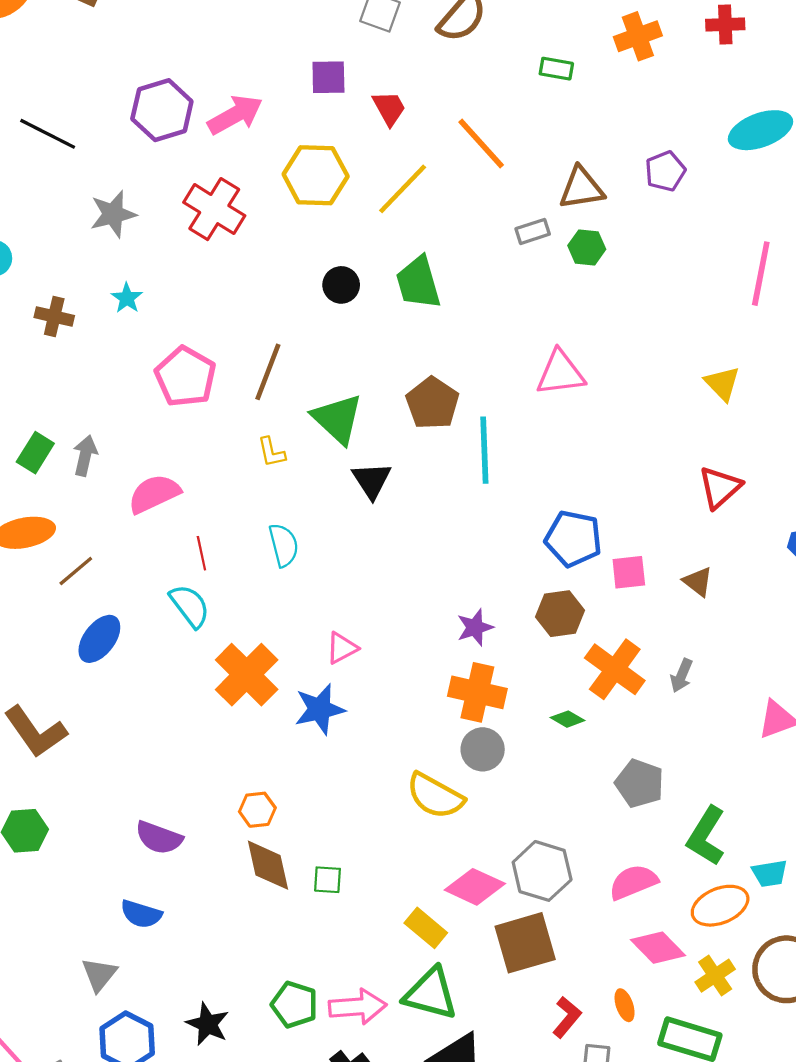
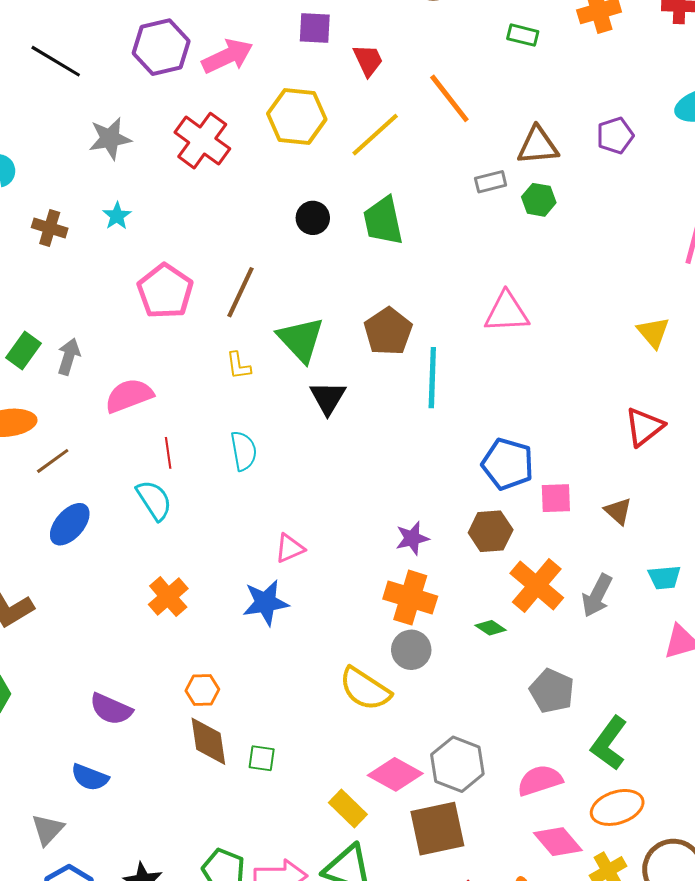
orange cross: (247, 675) -> (168, 597), moved, size x0.7
gray arrow: (681, 676) -> (597, 596), size x1.4
cyan trapezoid: (770, 873) -> (664, 577), moved

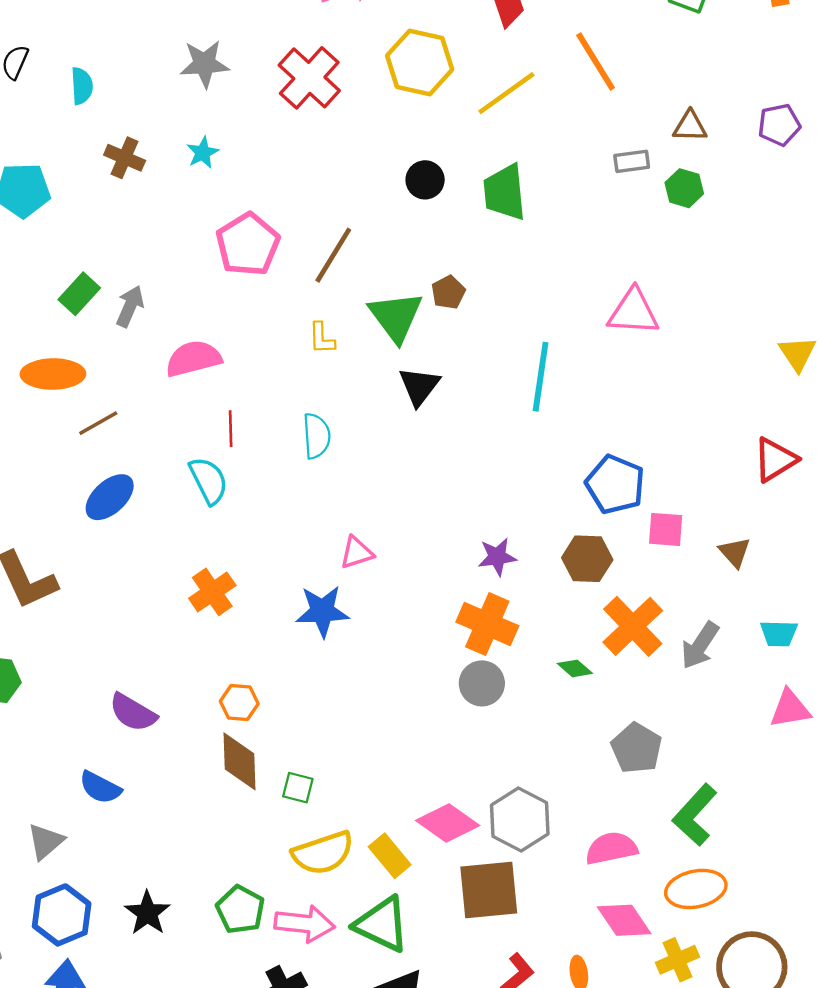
brown triangle: (538, 146) -> (690, 126), size x0.7
brown pentagon: (388, 331) -> (448, 292), moved, size x0.6
yellow semicircle: (365, 689) -> (323, 853), moved, turned -58

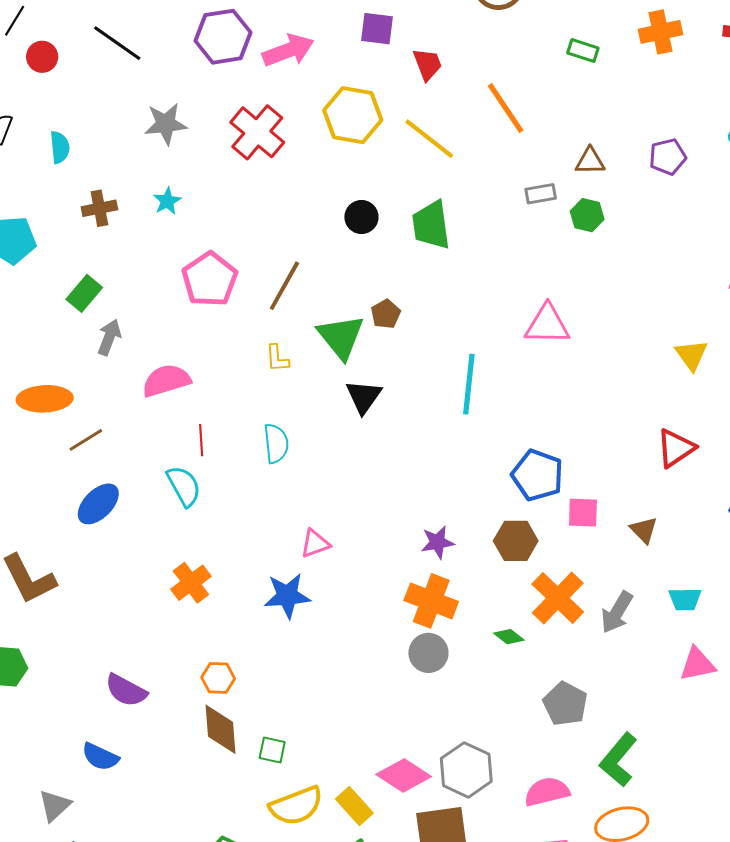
yellow line: (506, 93) -> (429, 139), turned 76
brown cross: (125, 158) -> (99, 208), turned -32
green rectangle: (79, 294) -> (84, 293), moved

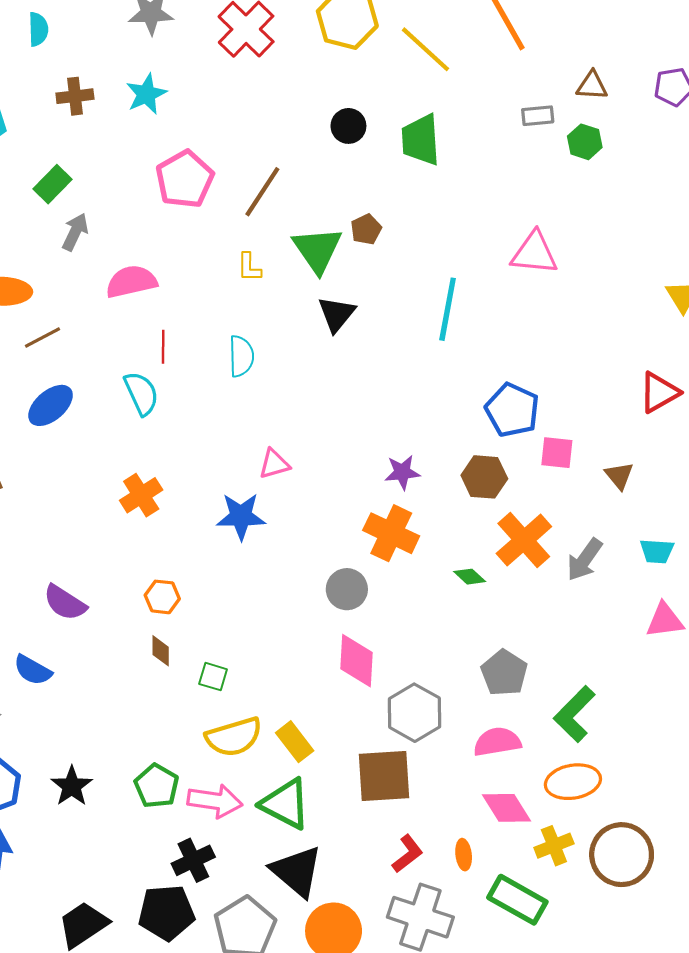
cyan star: (167, 201) -> (146, 94), size x1.4
gray circle: (428, 653) -> (347, 589), moved
gray pentagon: (565, 704) -> (504, 673), moved
brown diamond: (221, 729) -> (161, 651), size x0.6
pink diamond: (404, 775) -> (356, 661), moved, turned 56

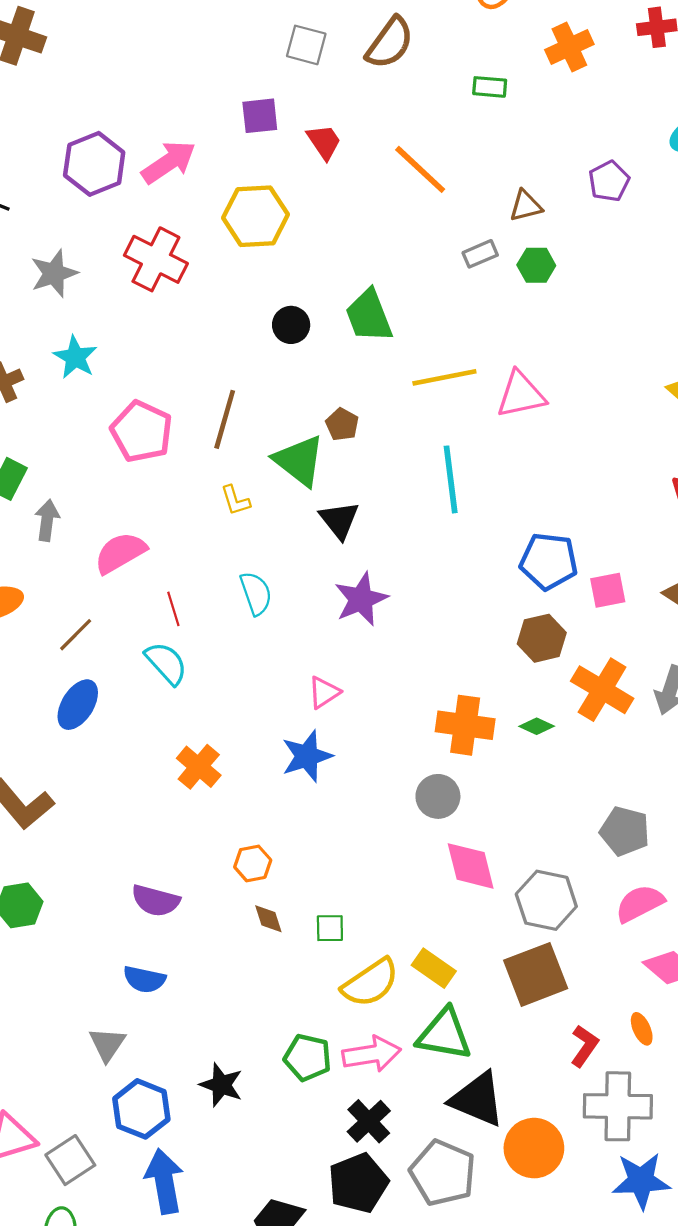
yellow line: (426, 49) -> (444, 377), moved, turned -36
brown line: (43, 337) -> (76, 635), moved
purple star: (402, 472) -> (361, 599), moved, size x1.4
green diamond: (470, 577) -> (537, 726), moved

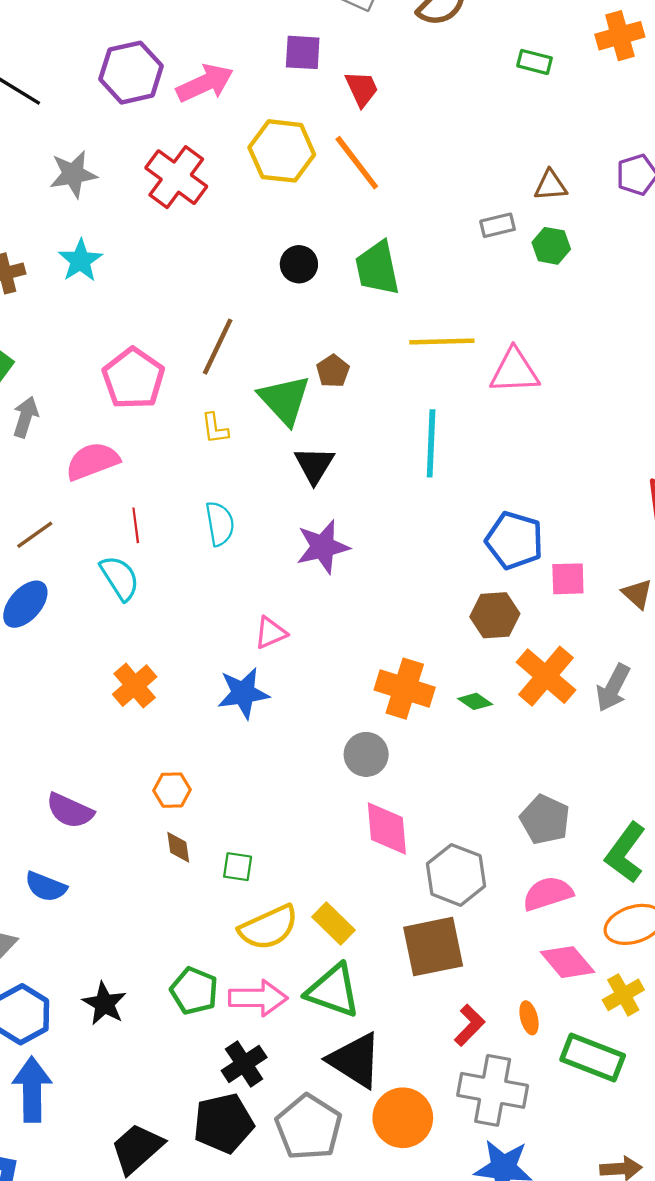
orange line: (420, 169) -> (357, 163), moved
pink pentagon: (142, 432) -> (133, 379), moved

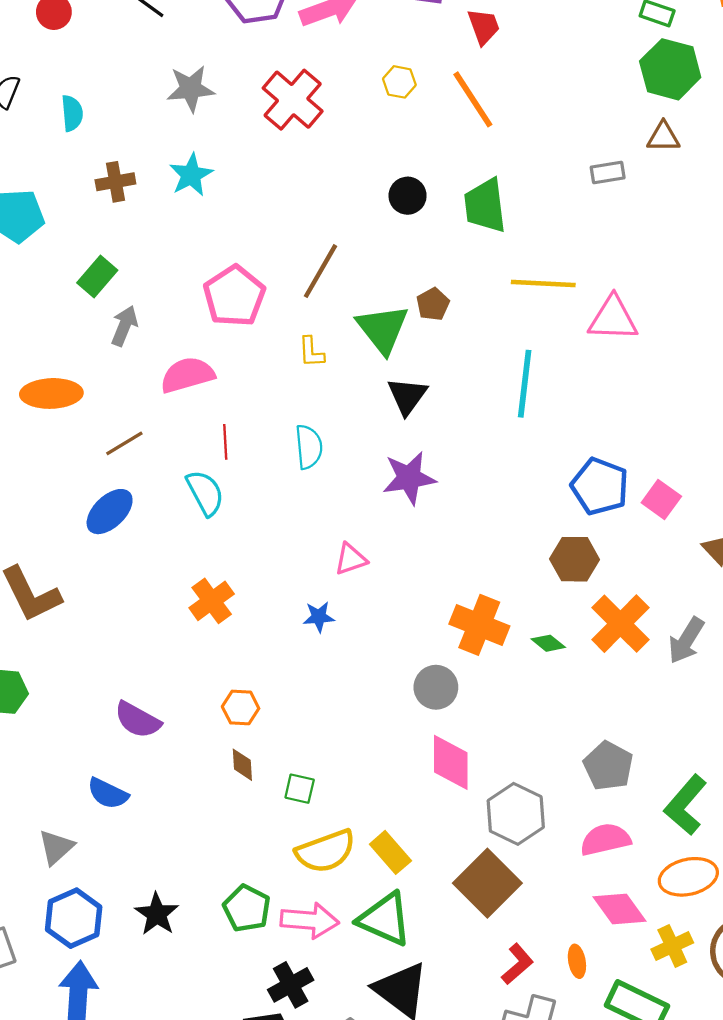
yellow hexagon: (282, 151) -> (399, 82), size x0.5
green hexagon: (551, 246) -> (670, 69), moved, size x1.6
pink square: (568, 579) -> (661, 500), moved, turned 33
blue star: (243, 693) -> (319, 617), size x0.6
brown square: (433, 947) -> (487, 883), turned -38

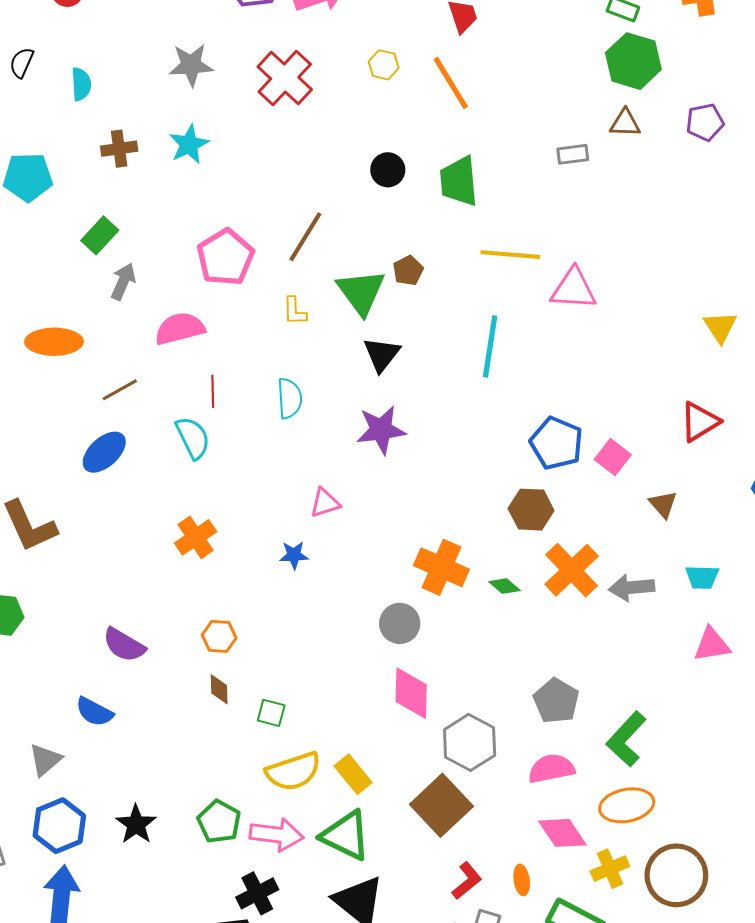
gray arrow: (686, 640) -> (632, 588), turned 51

